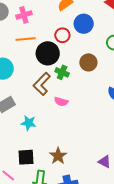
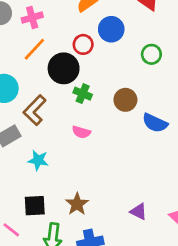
orange line: (26, 39) -> (34, 49), turned -42
brown circle: (88, 62) -> (125, 100), moved
brown L-shape: (42, 84) -> (35, 110), moved

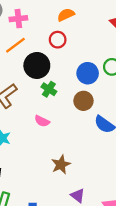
blue circle: (111, 29) -> (88, 73), moved
red circle: (83, 44) -> (58, 40), moved
brown star: (77, 204) -> (61, 165), moved

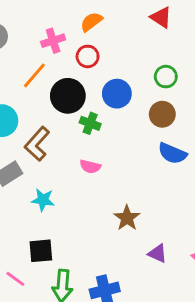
pink cross: (18, 19) -> (53, 41), moved
blue circle: (88, 73) -> (117, 94), moved
brown circle: (83, 101) -> (162, 114), moved

